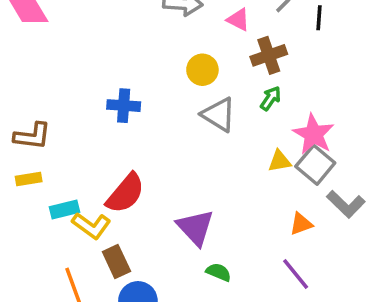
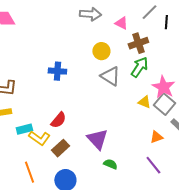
green arrow: (271, 98) -> (139, 67), size x1.5
yellow triangle: (279, 161) -> (144, 102), turned 32
red semicircle: (125, 193) -> (58, 120), size x0.7
brown rectangle: (116, 261) -> (60, 148), moved, turned 72

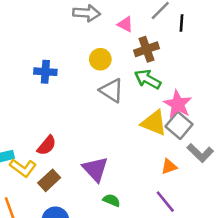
green arrow: (139, 67) -> (148, 79), turned -95
blue cross: (57, 71) -> (45, 72), moved
yellow triangle: (144, 102) -> (154, 123), size x1.6

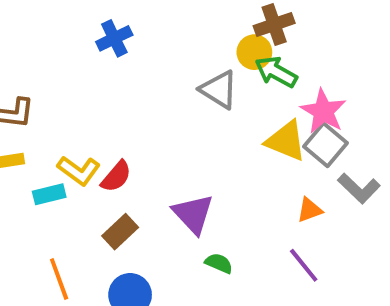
yellow circle: (100, 59) -> (254, 52), moved
blue cross: (45, 72) -> (114, 38), moved, turned -30
yellow L-shape: (23, 168) -> (79, 171), moved

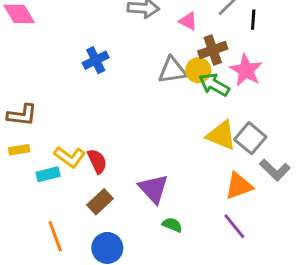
gray triangle: (219, 90) -> (172, 70), moved, turned -40
pink star: (323, 111) -> (246, 70), moved
red semicircle: (116, 176) -> (97, 161), turned -65
orange triangle: (310, 210) -> (239, 186), size x1.5

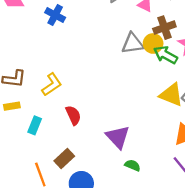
blue cross: (96, 60) -> (55, 15), moved, turned -36
yellow L-shape: (70, 157) -> (52, 84), moved, turned -70
cyan rectangle: (48, 174) -> (35, 125), turned -54
brown rectangle: (100, 202) -> (64, 158), moved

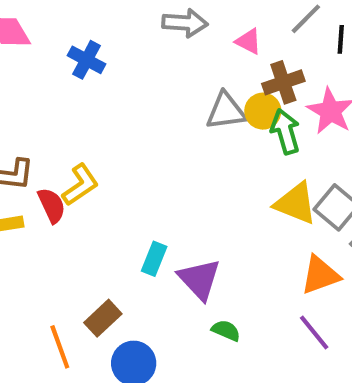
green arrow: (166, 55) -> (285, 132), turned 45
red semicircle: (73, 115) -> (52, 205), moved
cyan rectangle: (35, 125) -> (154, 259), moved

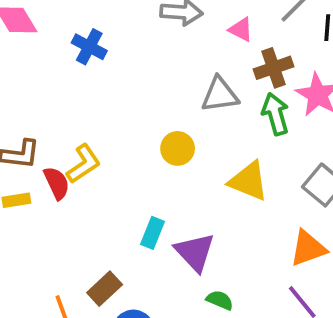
yellow circle: (263, 111) -> (178, 148), moved
yellow triangle: (296, 203) -> (249, 181), moved

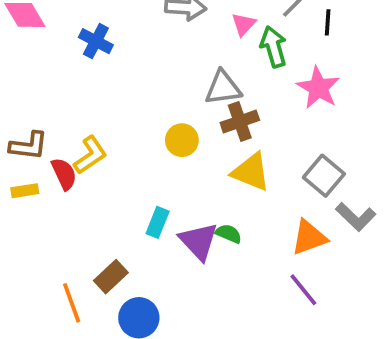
pink triangle: (241, 29) -> (244, 24), turned 45
brown cross: (274, 68) -> (240, 121), moved
green arrow: (275, 114) -> (273, 47), moved
green semicircle: (220, 300) -> (229, 234), moved

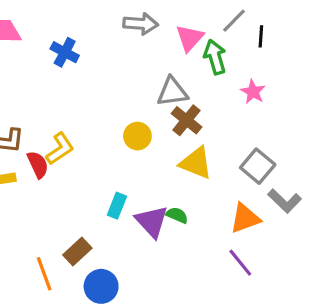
pink triangle: (244, 24) -> (190, 38), size x1.4
pink star: (318, 88) -> (253, 92), size x0.7
brown cross: (240, 121) -> (187, 120), turned -32

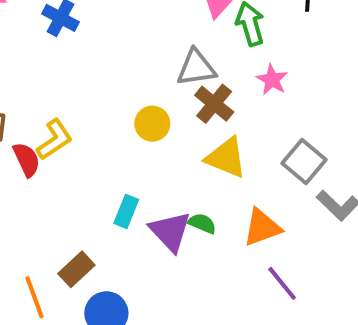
pink star: (253, 92) -> (272, 80), moved
orange triangle: (245, 218) -> (262, 227), moved

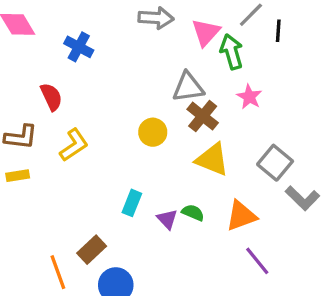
red semicircle: (27, 160) -> (51, 97), moved
purple triangle: (170, 231) -> (167, 219), size x0.6

